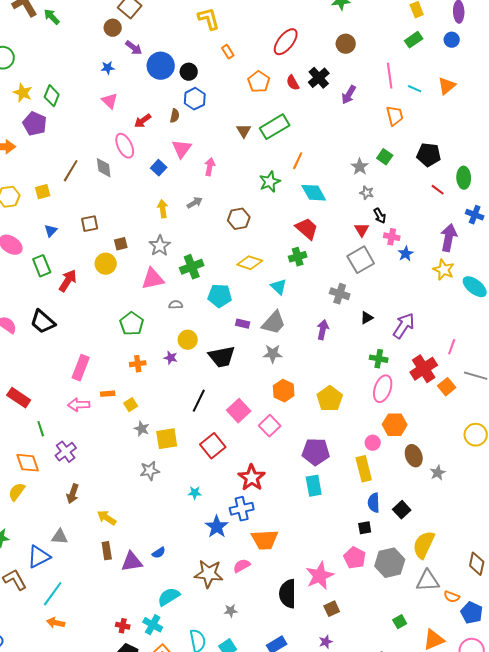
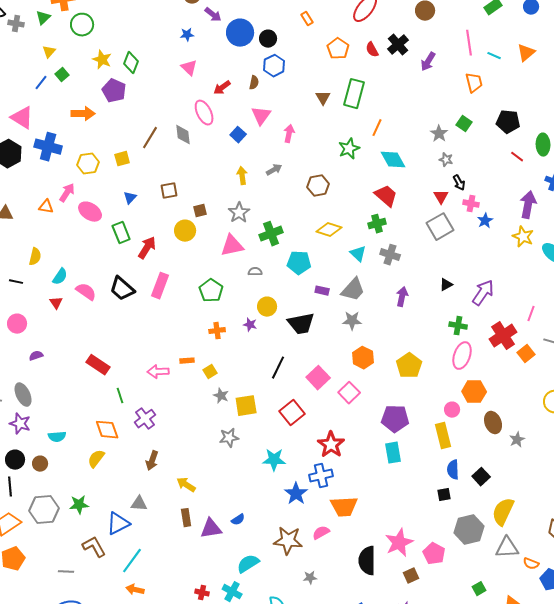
green rectangle: (275, 127) -> (354, 94), turned -44
gray cross: (340, 294) -> (390, 255), moved
pink rectangle: (81, 368) -> (160, 286), moved
cyan star: (195, 493) -> (274, 460), size x1.6
pink pentagon: (355, 558) -> (434, 554), moved

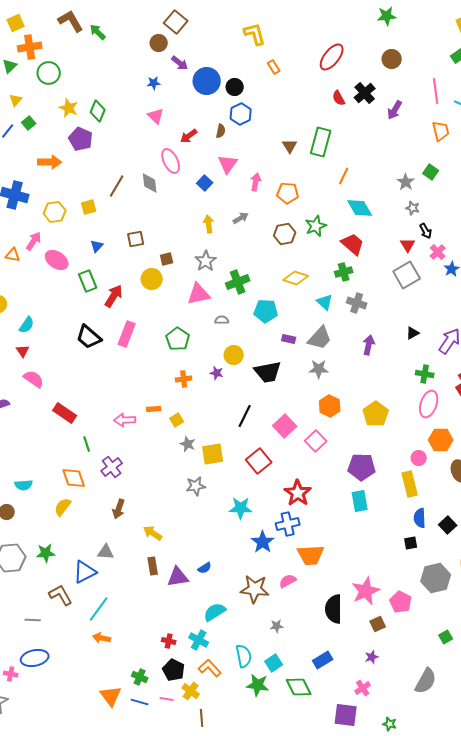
orange pentagon: (338, 49) -> (288, 193), moved, turned -30
green star: (349, 149) -> (316, 226), moved
pink cross: (471, 204) -> (438, 252), turned 35
pink semicircle: (86, 292) -> (34, 379), moved

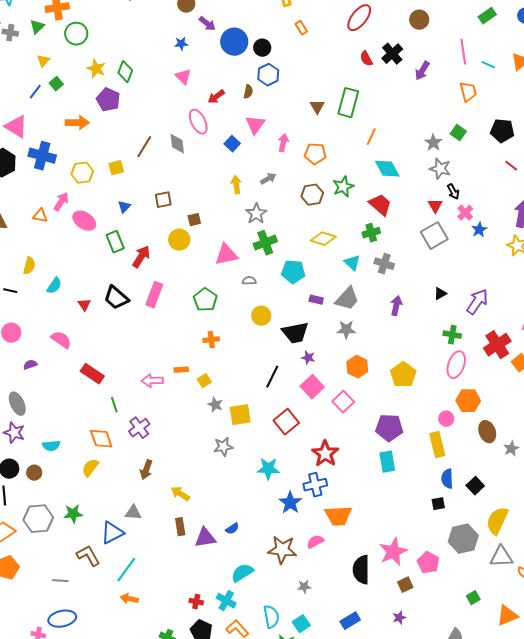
gray star: (413, 208) -> (440, 169), size x1.5
gray star: (206, 261) -> (256, 214), moved
red triangle: (23, 351) -> (84, 305), moved
purple star: (217, 373) -> (308, 358), moved

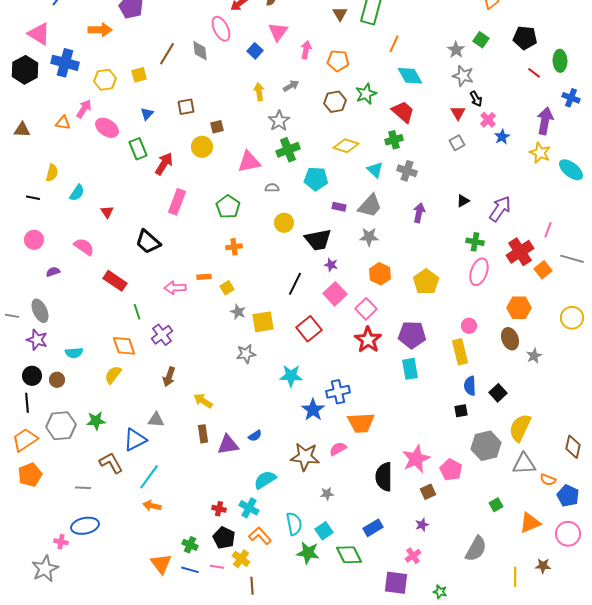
gray square: (434, 236) -> (457, 143), size x0.6
black trapezoid: (116, 298) -> (148, 242), moved
orange hexagon: (468, 401) -> (519, 308), moved
red star: (325, 454) -> (368, 340), moved

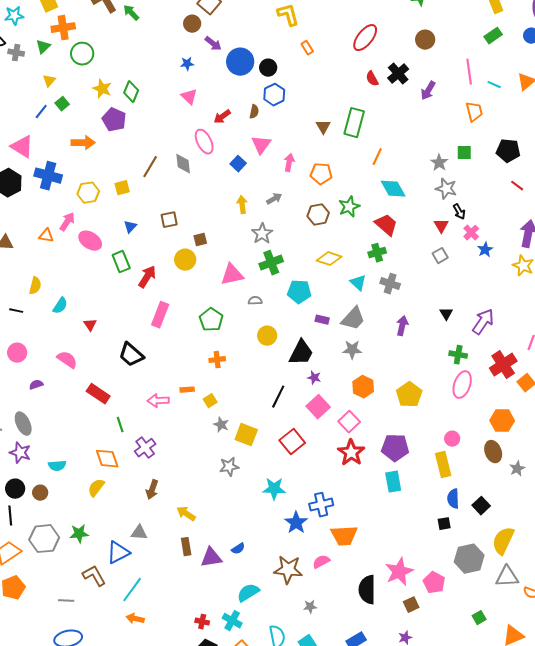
green square: (481, 40) -> (464, 153), turned -35
black triangle: (463, 201) -> (446, 314), turned -32
black trapezoid: (318, 240) -> (301, 353), turned -52
yellow square: (263, 322) -> (246, 435), turned 30

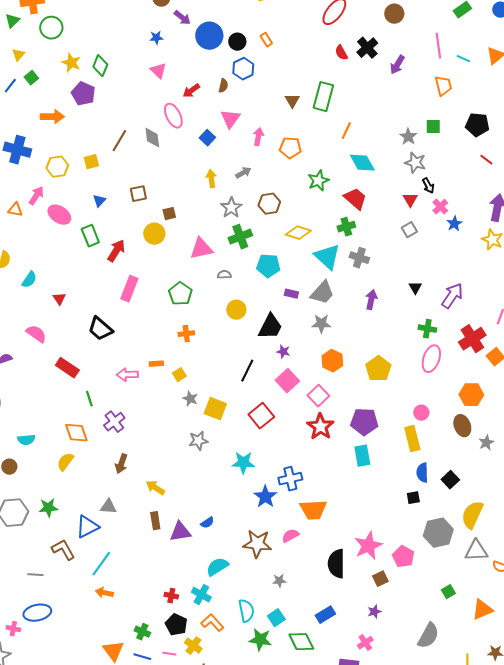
orange rectangle: (307, 48) -> (266, 40), moved
brown hexagon: (318, 215) -> (269, 204), moved
cyan triangle: (358, 283) -> (327, 257), size x1.6

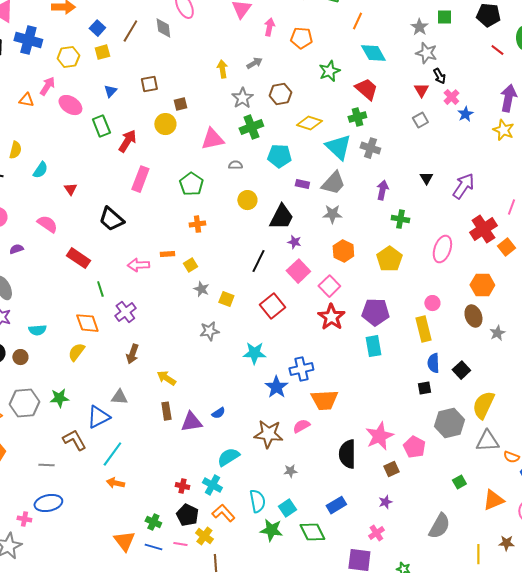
blue square: (207, 138) -> (97, 28), moved
green cross: (427, 329) -> (400, 219), moved
yellow square: (215, 409) -> (226, 299), size x0.7

